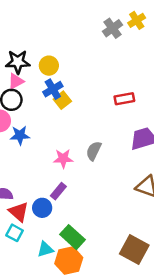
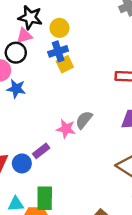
pink star: (63, 159) -> (66, 129), moved
green rectangle: (72, 237) -> (45, 198), turned 35

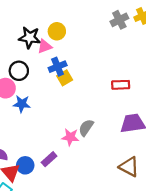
yellow circle: (59, 28) -> (57, 31), moved
pink triangle: (24, 36) -> (45, 46), moved
blue circle: (22, 163) -> (25, 165), moved

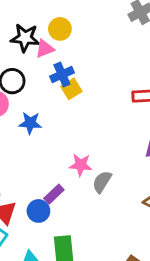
blue star: (22, 104) -> (30, 123), moved
gray semicircle: (86, 128) -> (102, 182), moved
blue circle: (25, 165) -> (38, 211), moved

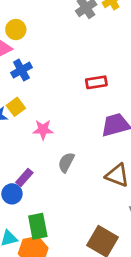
yellow square: (71, 89) -> (16, 107), moved
pink star: (81, 165) -> (43, 130), moved

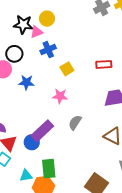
yellow square: (16, 107) -> (67, 69), moved
purple rectangle: (24, 178) -> (42, 131), size x1.6

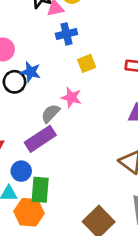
black circle: (14, 54) -> (15, 82), moved
gray semicircle: (75, 123) -> (50, 113), moved
blue circle: (32, 142) -> (21, 171), moved

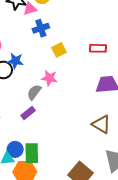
purple rectangle: (40, 139) -> (28, 113), size x0.6
blue circle: (21, 171) -> (15, 149), moved

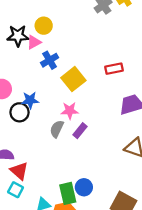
yellow square: (59, 50) -> (73, 79), size x1.5
purple rectangle: (28, 113) -> (80, 131), moved
blue circle: (15, 149) -> (84, 187), moved

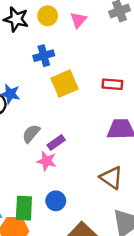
pink triangle: (34, 42) -> (78, 20), moved, turned -35
pink star: (70, 111) -> (47, 161), moved
blue circle: (84, 187) -> (56, 201), moved

